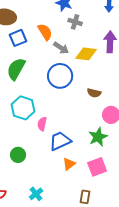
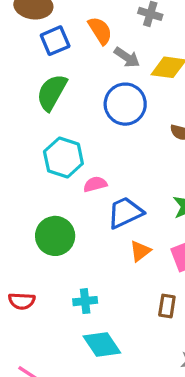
pink semicircle: (42, 124) -> (95, 184), turned 64
green circle: (18, 155) -> (55, 236), size x1.5
cyan cross: (36, 194) -> (85, 301), turned 32

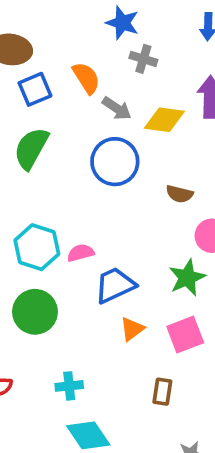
cyan hexagon: (63, 157) -> (37, 247), moved

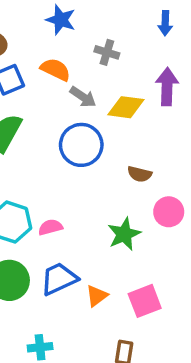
blue star: (122, 23) -> (61, 20), moved
orange semicircle: (86, 78) -> (56, 69), turned -32
green star: (187, 278) -> (124, 234), moved
blue trapezoid: (115, 285) -> (59, 279), moved

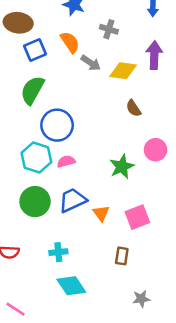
orange semicircle: (56, 69) -> (70, 42), turned 30
blue circle: (81, 145) -> (57, 125), moved
brown semicircle: (140, 174) -> (133, 108), moved, turned 42
orange triangle: (97, 296) -> (101, 213), turned -30

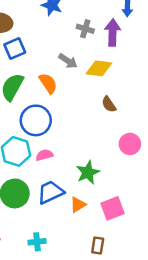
orange semicircle: (70, 42) -> (48, 83), moved
purple arrow: (154, 55) -> (113, 32), moved
green star: (122, 167) -> (88, 172), moved
orange triangle: (101, 213) -> (78, 205), turned 35

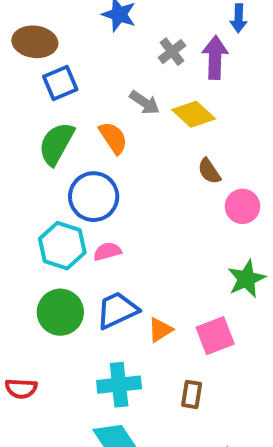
gray cross: (85, 29) -> (172, 52), turned 35
yellow diamond: (99, 68) -> (194, 114), turned 35
pink circle: (130, 144) -> (243, 206), moved
green star: (88, 172) -> (246, 279), moved
cyan cross: (37, 242) -> (119, 385), moved, size x1.5

